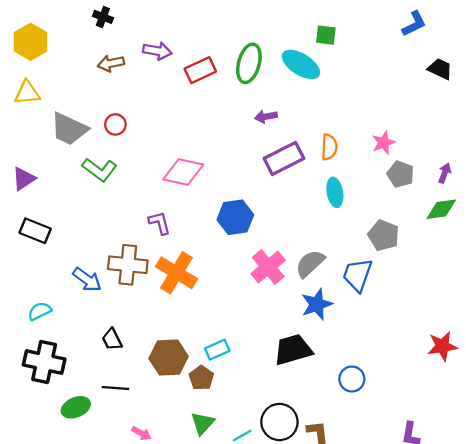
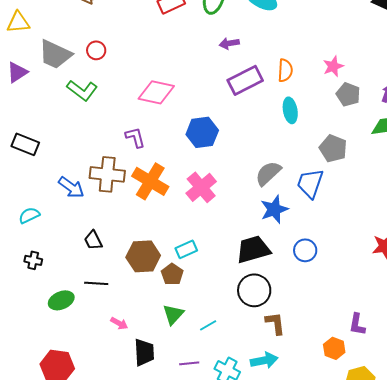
purple triangle: (24, 179) -> (17, 72), moved
pink cross: (268, 267) -> (201, 187), moved
black cross: (44, 362) -> (33, 260), size x0.5
blue circle: (352, 379) -> (305, 250), moved
black circle: (279, 422) -> (254, 290), moved

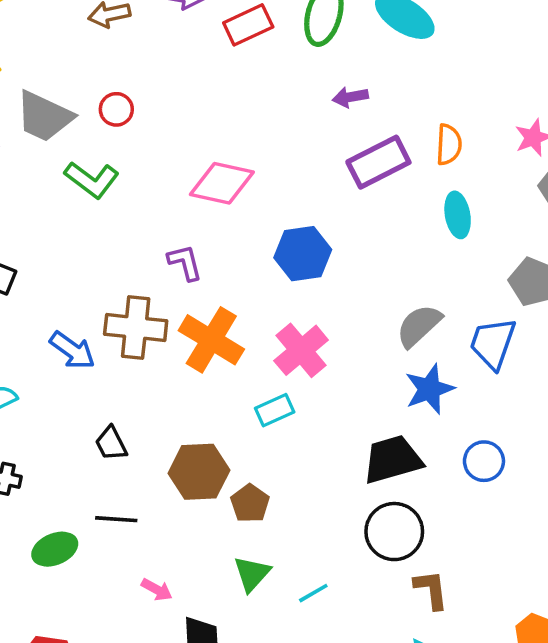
cyan rectangle: (186, 249) -> (275, 410), moved

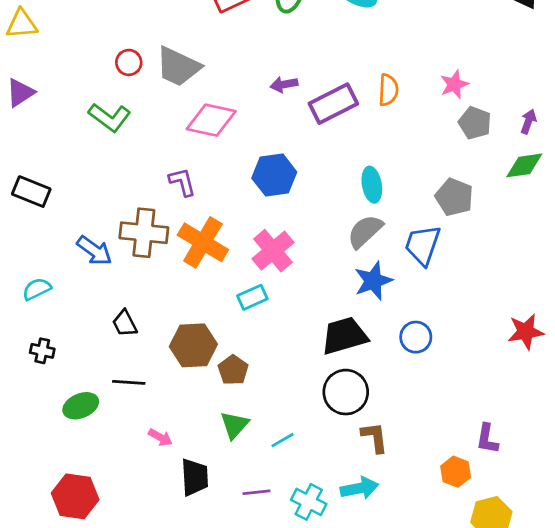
purple arrow: (350, 97) -> (284, 84), moved
gray trapezoid: (44, 116) -> (178, 67), moved
cyan ellipse: (458, 215) -> (372, 185), moved

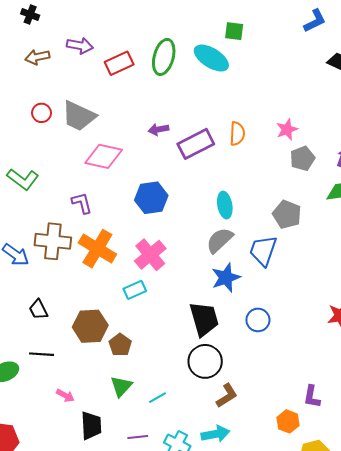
green L-shape: (110, 117) -> (23, 179), moved
gray pentagon: (475, 123) -> (302, 158), turned 30
black trapezoid: (344, 336) -> (204, 319), turned 90
brown L-shape: (375, 437) -> (227, 396), turned 65

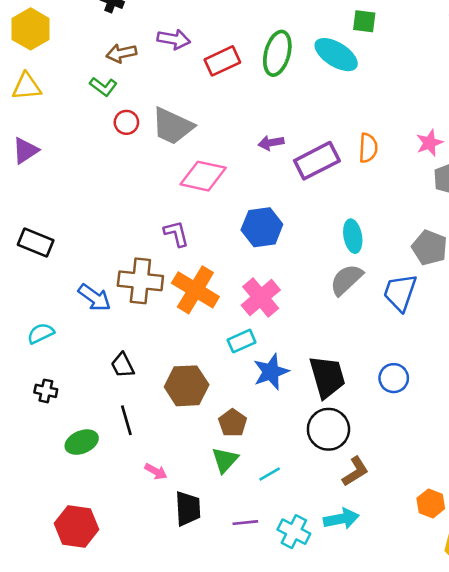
green L-shape: (23, 179) -> (103, 87), moved, size x0.7
blue star: (226, 278) -> (271, 372), moved
brown pentagon: (120, 345) -> (233, 423), moved
black line: (42, 354) -> (126, 420), turned 70

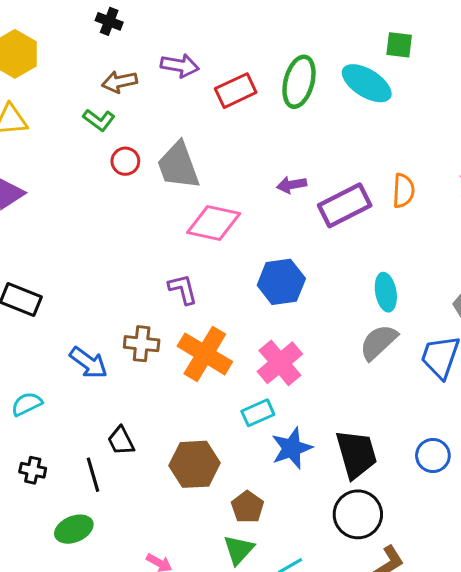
gray trapezoid: (172, 126) -> (178, 166), turned 45
brown cross: (140, 281) -> (142, 344), size x0.7
black line: (126, 420) -> (93, 475), moved

